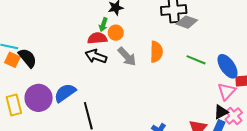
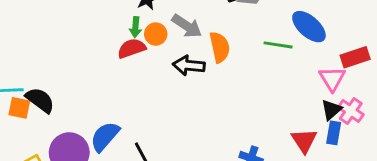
black arrow: (96, 56) -> (189, 65), moved
gray arrow: (127, 57) -> (187, 26), moved
blue ellipse: (227, 66) -> (309, 27), moved

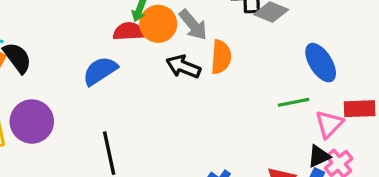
orange circle: (156, 34) -> (158, 24), size x1.5
green line: (278, 45) -> (294, 102), moved, turned -36
blue semicircle: (105, 137) -> (100, 71), moved

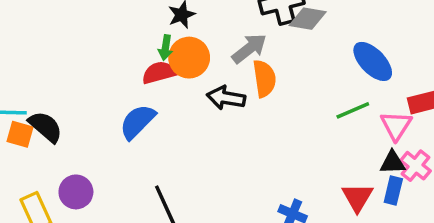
gray arrow: (193, 25) -> (249, 48), moved, turned -76
purple circle: (32, 122) -> (76, 192), size x0.7
black triangle: (319, 156) -> (393, 163), turned 35

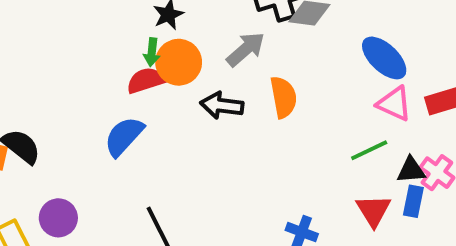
orange semicircle: (264, 79) -> (283, 97), moved
green line: (353, 110) -> (369, 150), moved
pink triangle: (396, 126) -> (394, 104), moved, turned -36

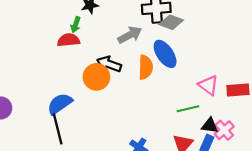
blue ellipse: (384, 58) -> (165, 54), moved
orange circle: (179, 62) -> (96, 77), moved
blue semicircle: (124, 136) -> (60, 104), moved

